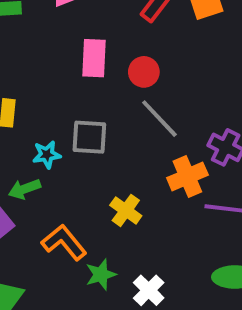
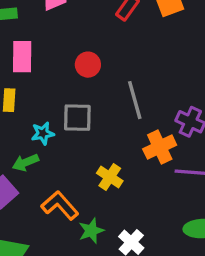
pink rectangle: (94, 58) -> (22, 57), moved
red circle: (144, 72) -> (88, 65), moved
gray line: (159, 119) -> (135, 100), turned 30

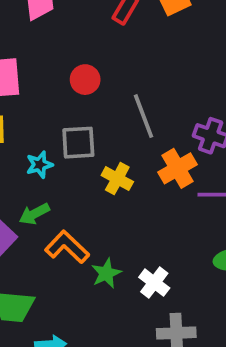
green arrow: (25, 162) -> (34, 214), moved
yellow cross: (110, 177) -> (117, 179), moved

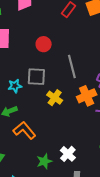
green star: (106, 273) -> (44, 161), moved

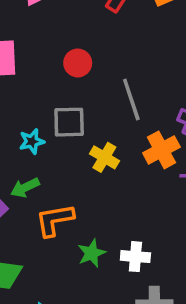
orange L-shape: (24, 130) -> (55, 220), turned -55
white cross: (68, 154) -> (135, 257), turned -35
green star: (44, 161) -> (92, 253), moved

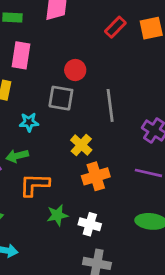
gray square: (69, 122) -> (61, 98), moved
orange cross: (161, 150) -> (96, 176), moved

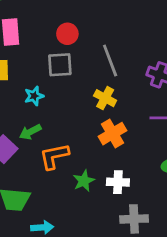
yellow cross: (81, 145) -> (105, 98), moved

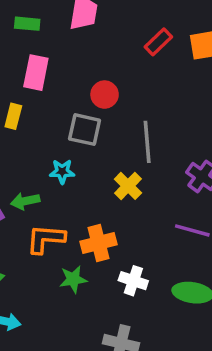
cyan star: (34, 96) -> (62, 171), moved
orange cross: (113, 134) -> (99, 243), moved
white cross: (118, 182) -> (133, 281), moved

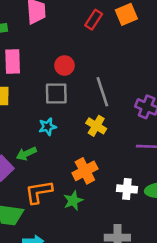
orange L-shape: (46, 239) -> (39, 192), moved
white cross: (133, 281) -> (127, 189), moved

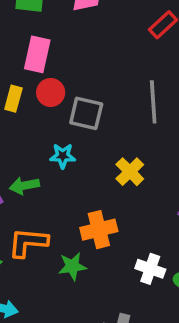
red circle: (64, 65) -> (51, 92), moved
gray line: (102, 92) -> (153, 102), moved

